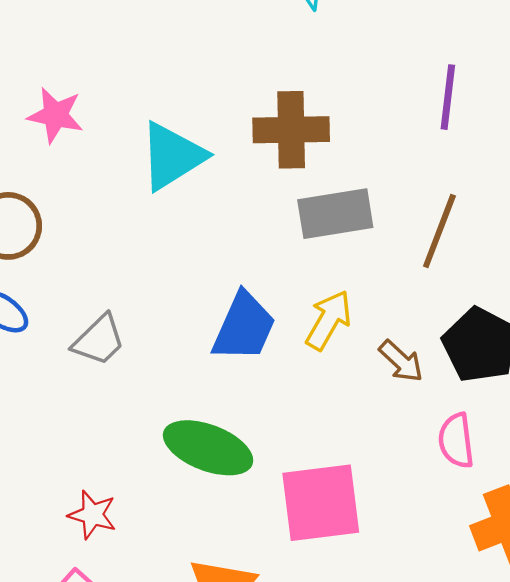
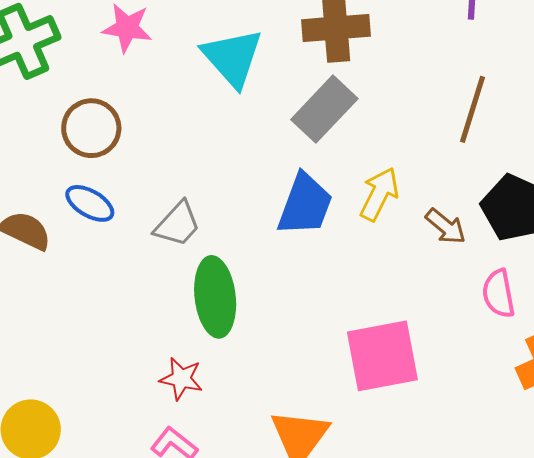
cyan triangle: (172, 156) -> (232, 58), turned -36
gray rectangle: (335, 214) -> (324, 109), moved, turned -34
green ellipse: (208, 448) -> (215, 297), moved, turned 66

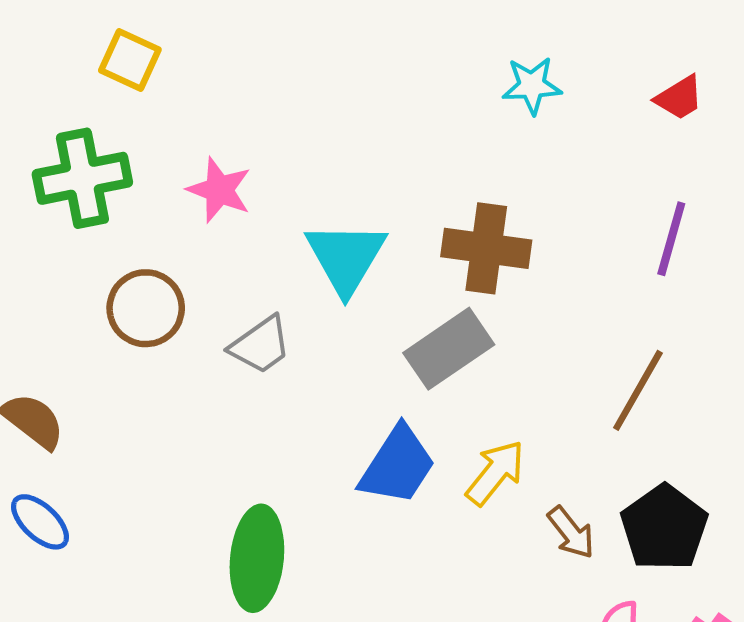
blue ellipse: (90, 203) -> (40, 522), moved
gray trapezoid: (177, 224) -> (260, 345), moved

